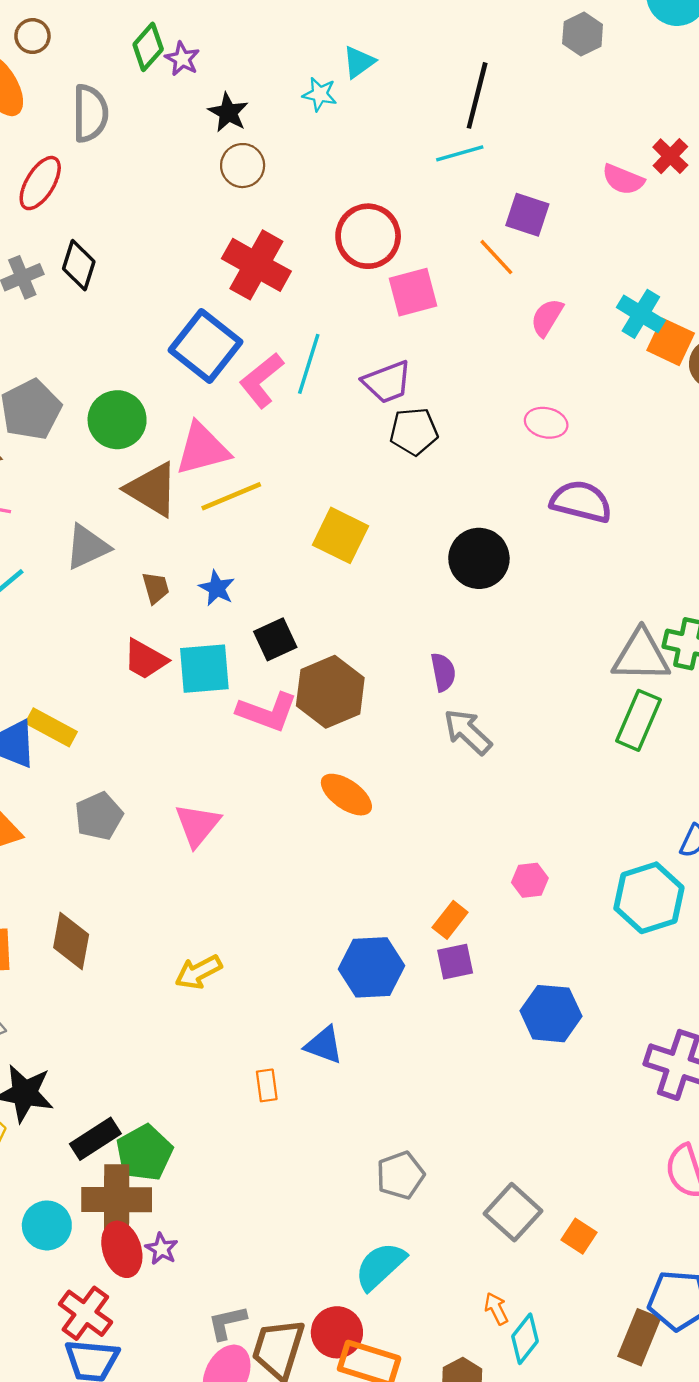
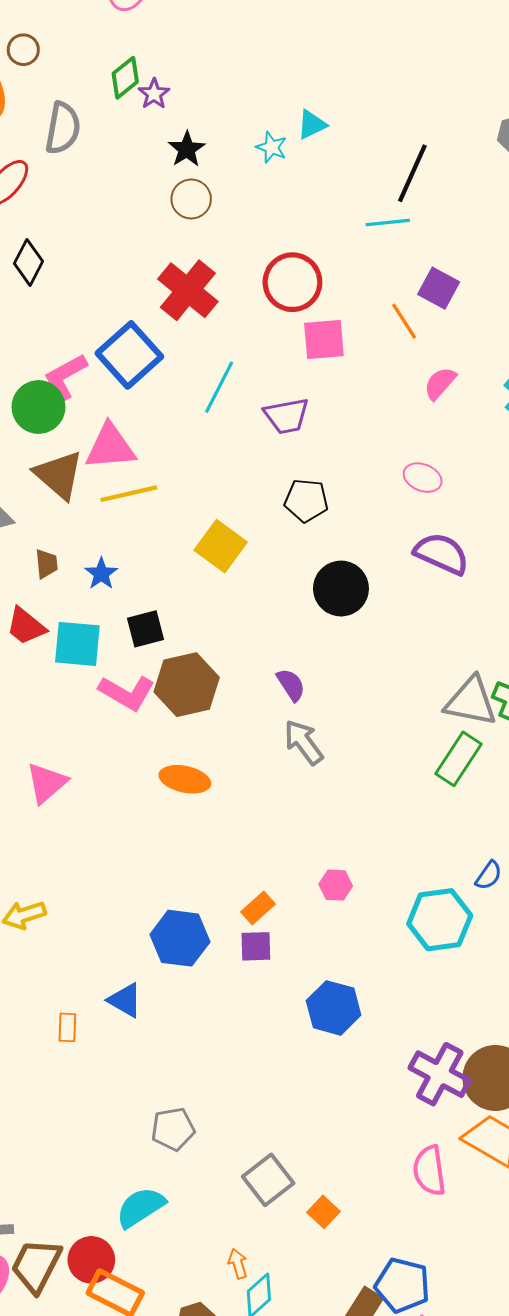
pink L-shape: (261, 380) -> (65, 377), moved
black pentagon: (414, 431) -> (306, 500), moved
purple semicircle: (443, 672) -> (291, 685), turned -32
orange ellipse: (346, 795) -> (185, 779), turned -33

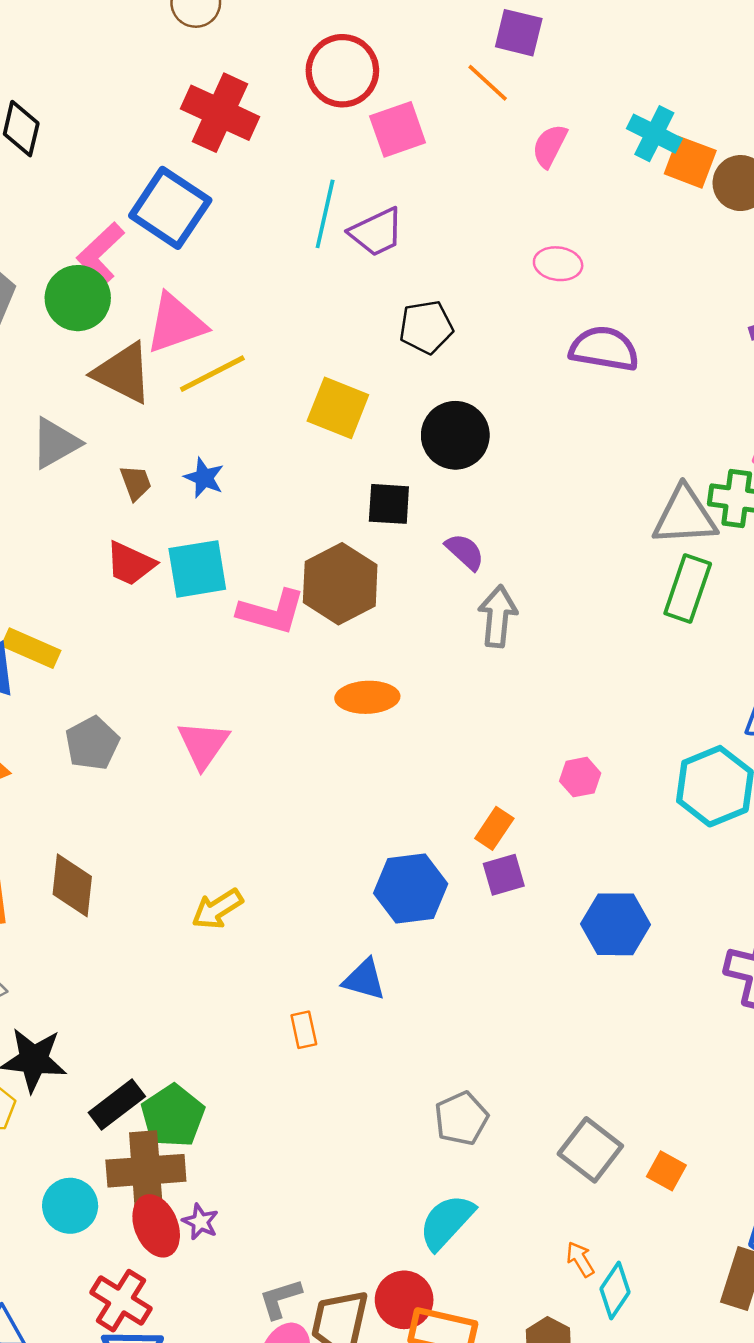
cyan line: (219, 387) -> (325, 214), moved
black circle: (341, 589) -> (455, 435), moved
black square: (146, 629) -> (389, 504), moved, turned 33
gray arrow: (304, 742) -> (498, 616), turned 57

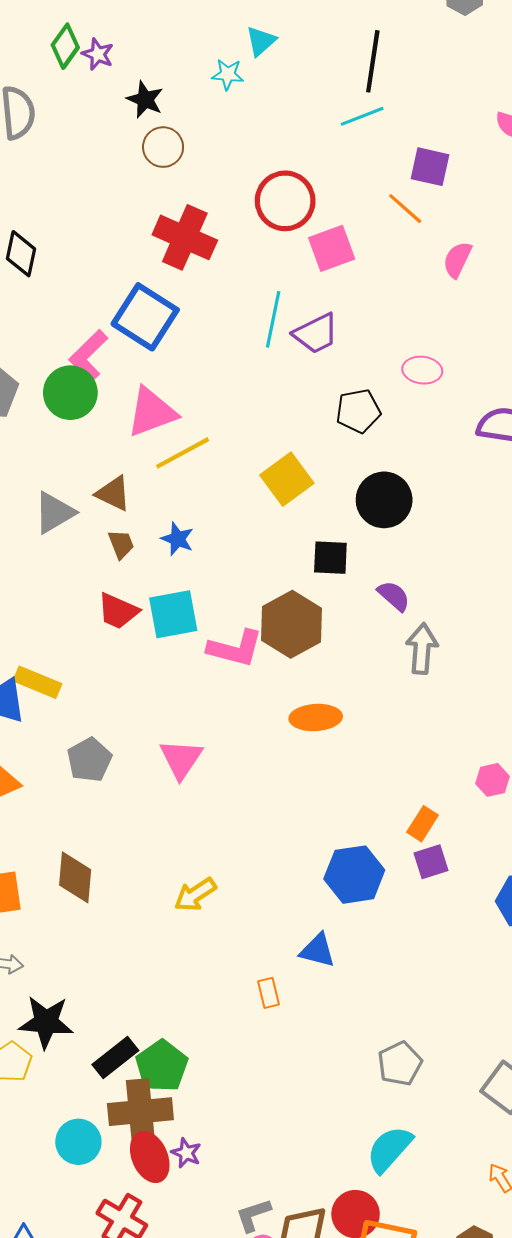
pink ellipse: (558, 264) -> (422, 370), moved
brown triangle: (123, 373) -> (113, 493), moved, size x0.7
yellow square: (338, 408) -> (287, 479), turned 33

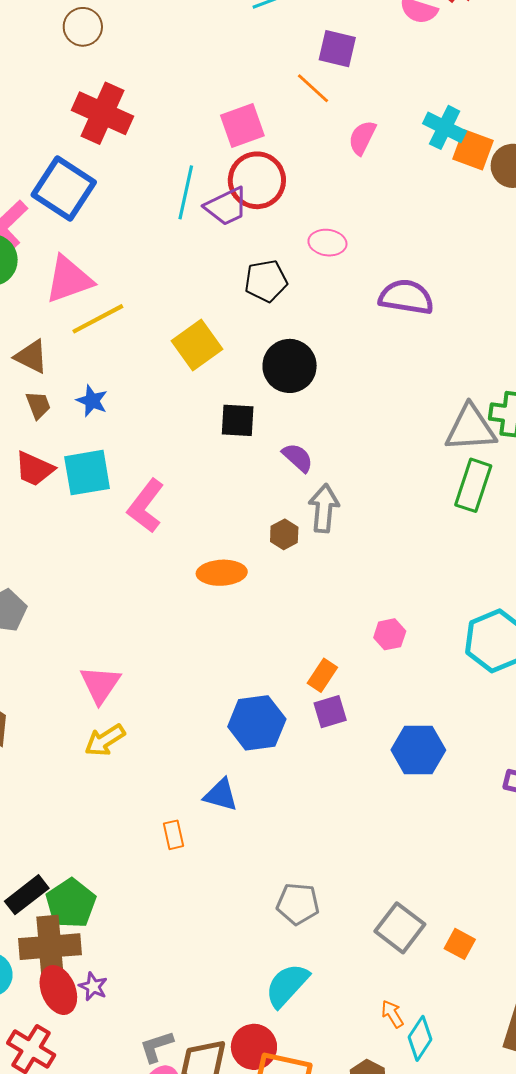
red circle: (285, 201) -> (257, 180), moved
brown hexagon: (291, 624) -> (284, 534), moved, size x0.5
pink L-shape: (235, 648) -> (146, 506), turned 112
pink triangle: (181, 759) -> (100, 684), moved
gray pentagon: (400, 1064) -> (298, 904), turned 30

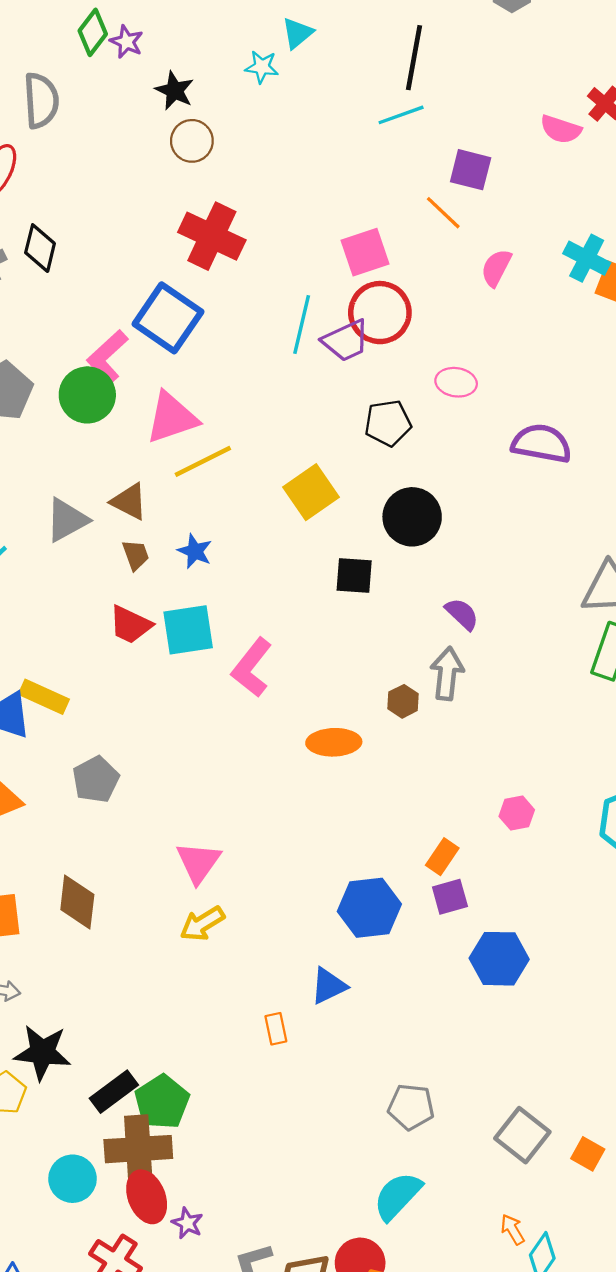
purple semicircle: (298, 458) -> (462, 614), moved
blue hexagon: (418, 750) -> (499, 959), moved
blue triangle: (221, 795) -> (329, 986), turned -42
purple star: (93, 987) -> (187, 1223), moved

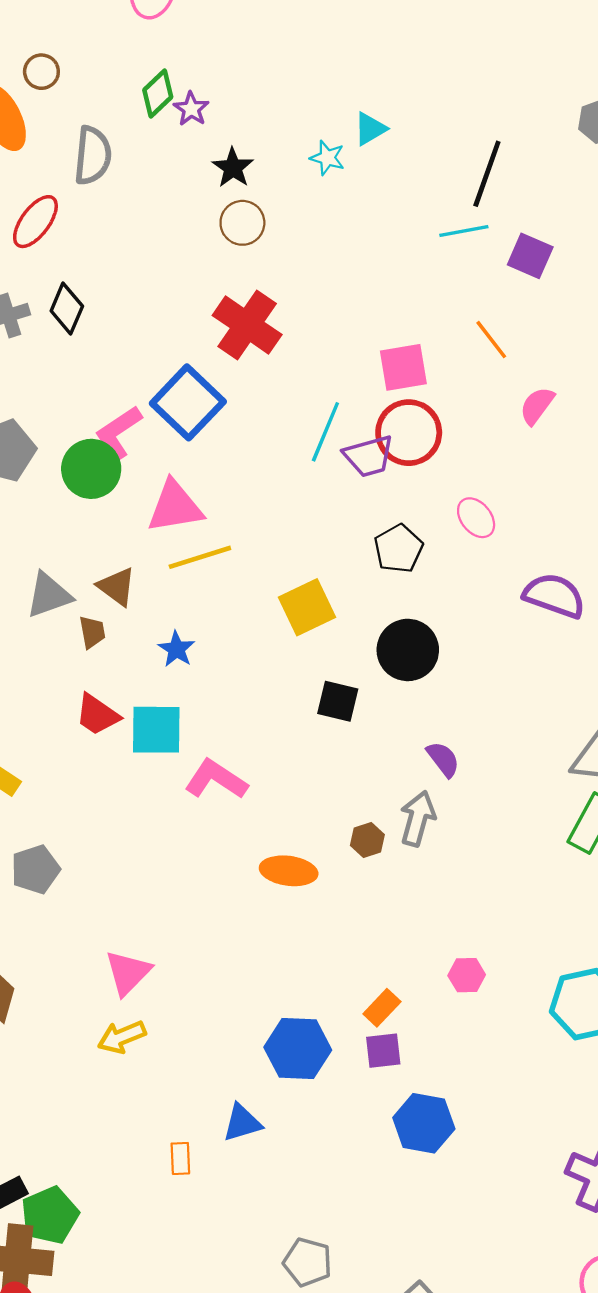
purple square: (471, 170) -> (530, 256), moved
pink ellipse: (456, 382) -> (476, 518), turned 33
black pentagon: (388, 423) -> (398, 549), turned -30
brown trapezoid: (136, 555) -> (92, 632), moved
pink L-shape: (252, 668) -> (216, 779), turned 76

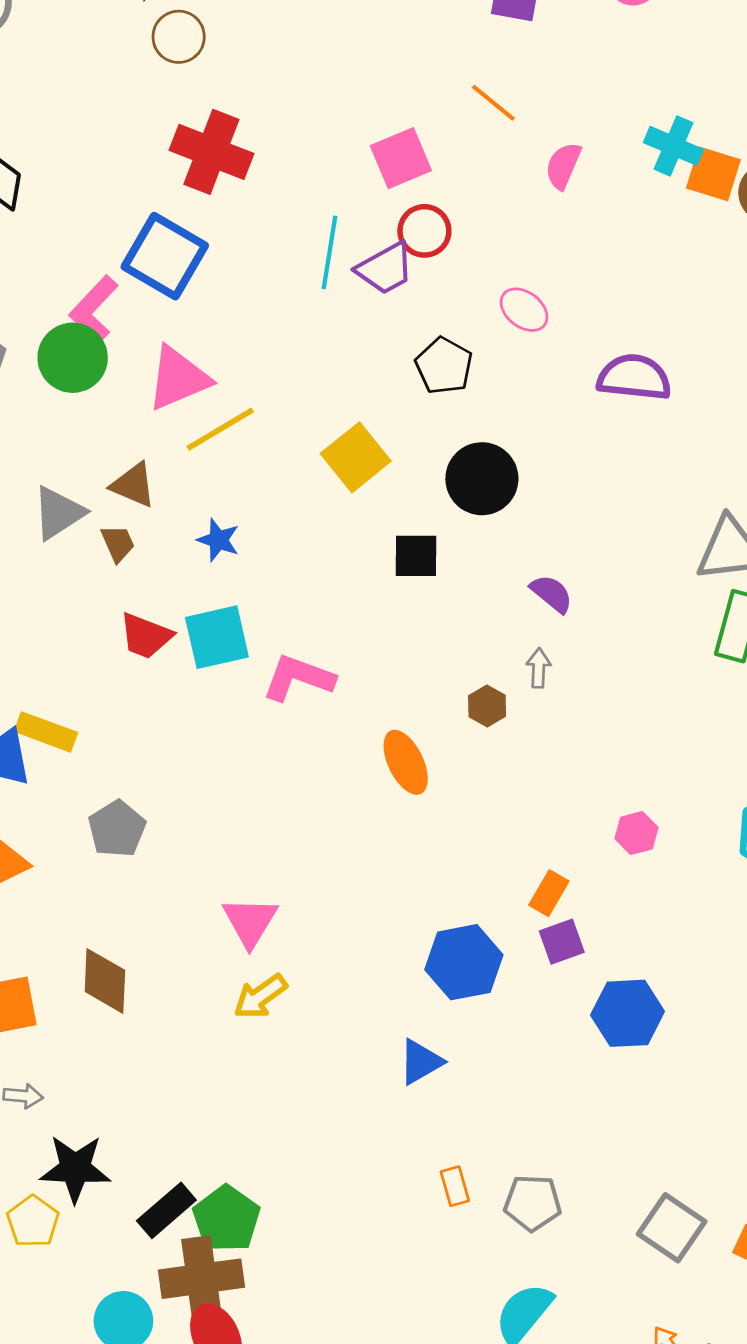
red circle: (409, 433) -> (424, 231), size x0.7
gray arrow: (418, 819) -> (539, 668), size x0.6
orange ellipse: (289, 871) -> (406, 762), turned 70
orange rectangle: (180, 1158) -> (455, 1186), moved

